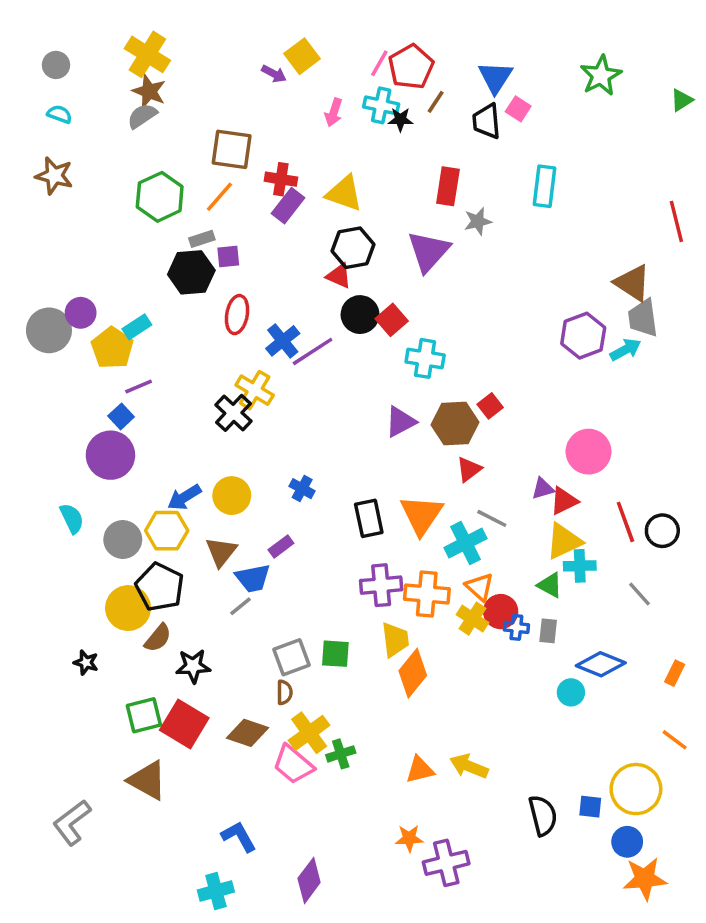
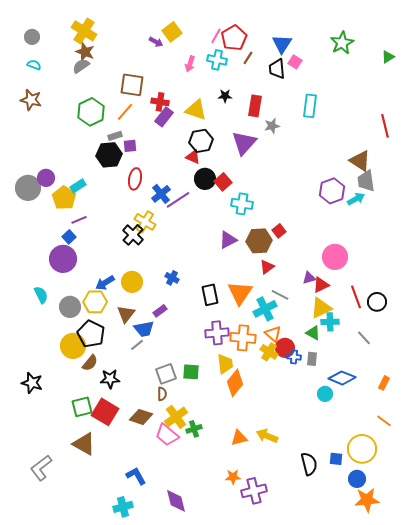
black star: (400, 119) -> (225, 96), moved
black star: (86, 663) -> (32, 383), moved, size x1.5
purple diamond: (309, 880) -> (176, 501), turned -50

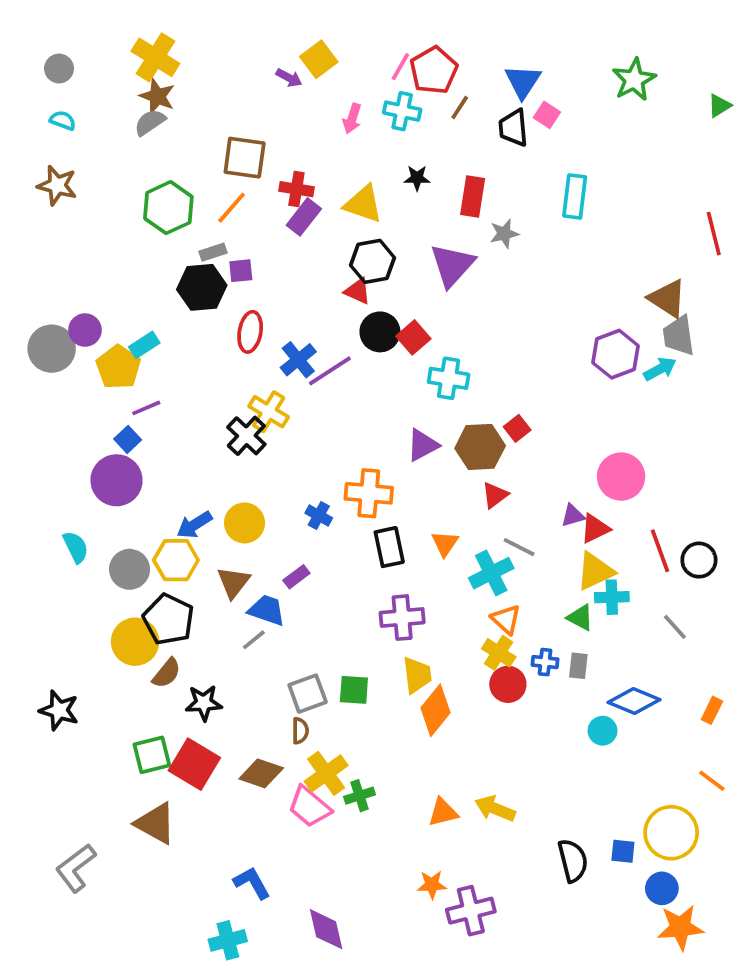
orange triangle: (240, 293) -> (445, 543), size x0.6
blue trapezoid: (144, 329) -> (267, 610), turned -150
orange cross: (243, 338) -> (369, 493), moved
red circle: (285, 348) -> (508, 684), moved

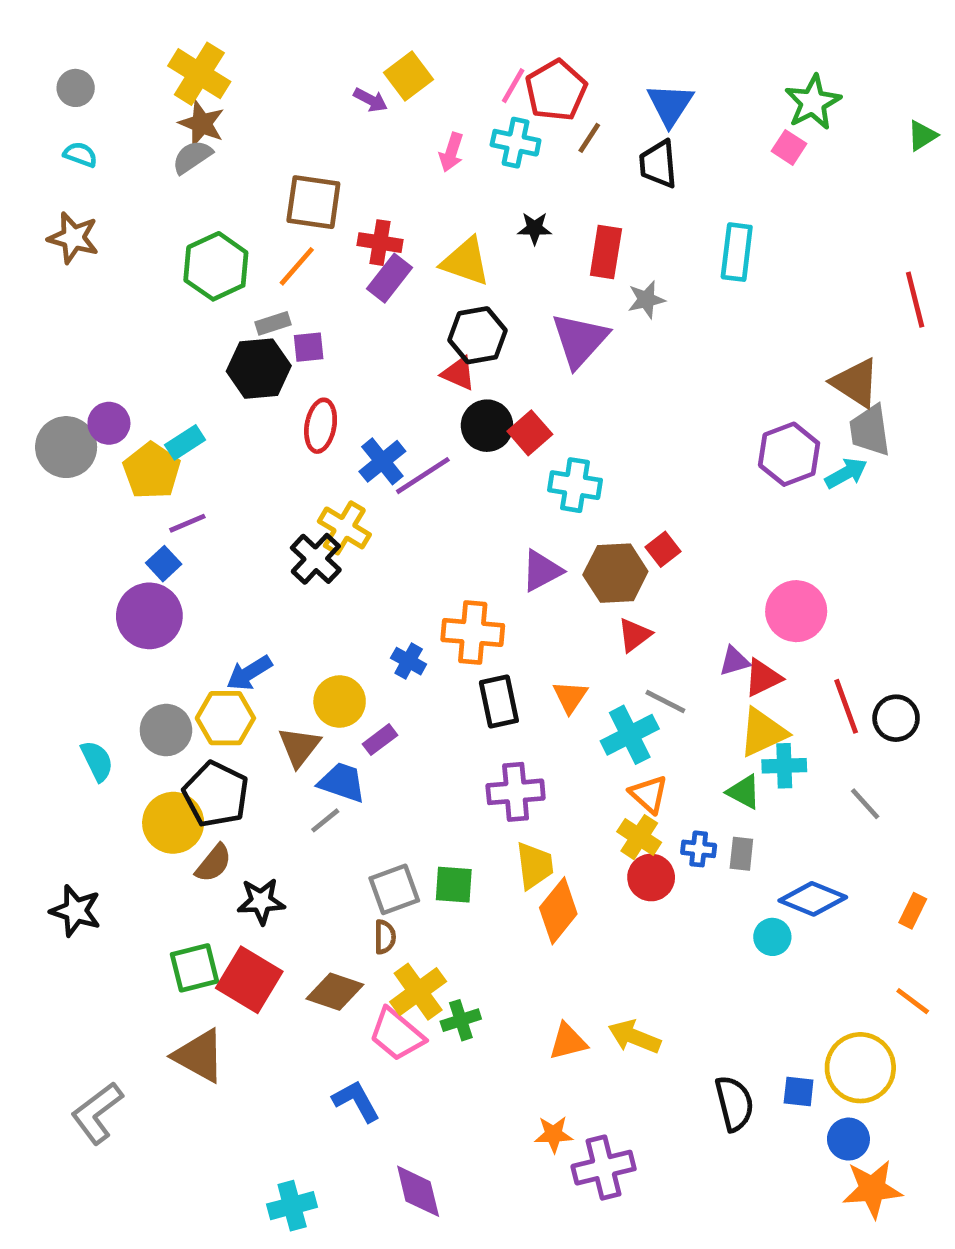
pink square: (547, 115) -> (789, 147), moved
yellow circle: (245, 523) -> (340, 701), moved
cyan semicircle: (76, 547) -> (97, 761), moved
blue L-shape: (252, 883) -> (356, 1101), moved

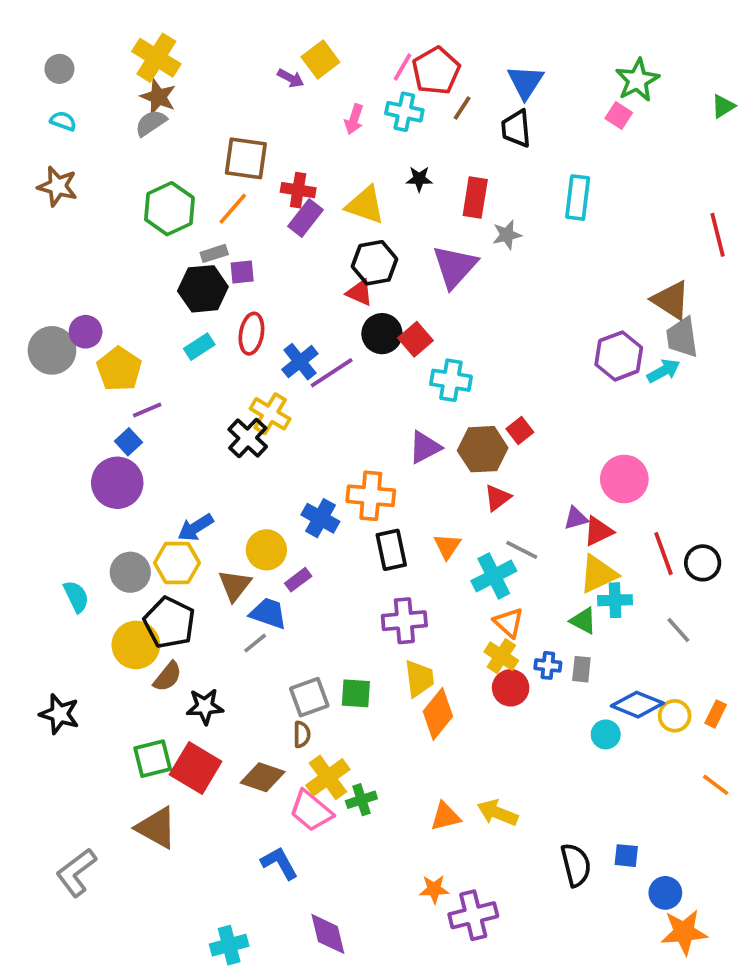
cyan rectangle: (185, 442) -> (199, 347), moved
blue cross: (409, 661) -> (320, 518), size x1.4
yellow circle: (860, 1068) -> (675, 716), moved, size x0.6

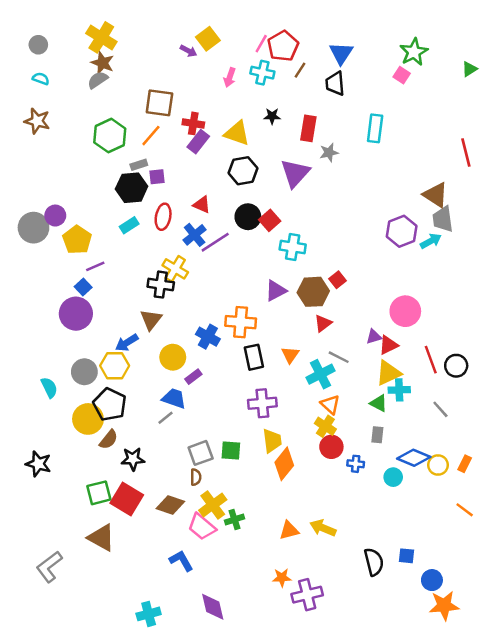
red triangle: (360, 293) -> (202, 205), moved
black cross: (248, 438) -> (161, 285), turned -35
brown triangle: (235, 585) -> (151, 320), moved
blue cross: (548, 665) -> (356, 464), moved

